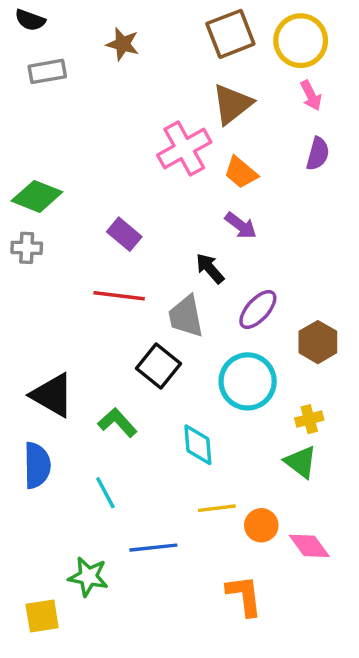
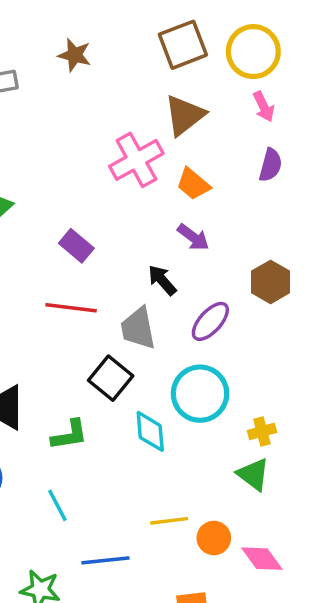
brown hexagon: (318, 342) -> (271, 282), moved
green L-shape: (117, 423) -> (69, 435), turned 123
cyan diamond: (198, 445) -> (150, 431), moved

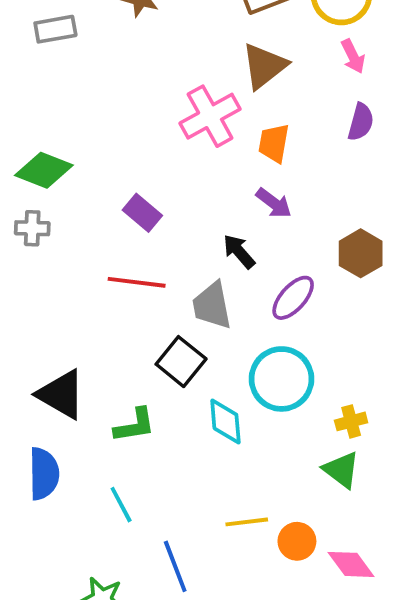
orange trapezoid: (193, 184) -> (274, 143), turned 60
blue line: (105, 560) -> (175, 566), turned 75

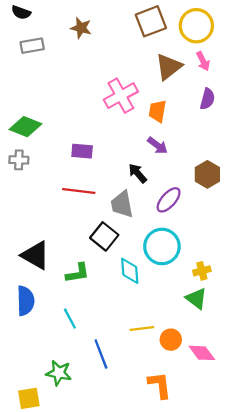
brown triangle: (264, 66) -> (169, 67), moved
purple rectangle: (142, 213) -> (82, 151), turned -35

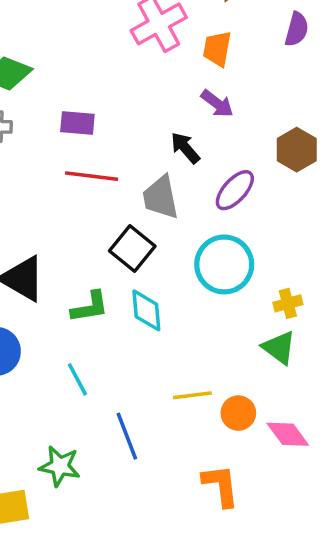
purple rectangle: (82, 151) -> (77, 123), moved
cyan diamond: (130, 271) -> (146, 310), moved

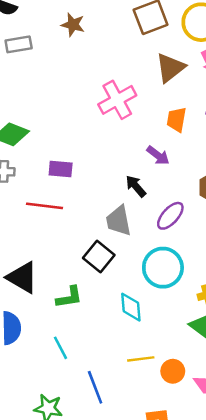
orange trapezoid: (217, 49) -> (176, 120), moved
red line: (92, 176) -> (44, 206), moved
cyan diamond: (146, 310) -> (131, 307), moved

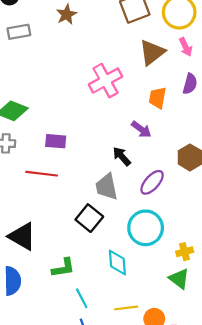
brown star: (73, 25) -> (67, 14), turned 30
green L-shape: (69, 297) -> (63, 268), moved
cyan line: (61, 348) -> (82, 298), moved

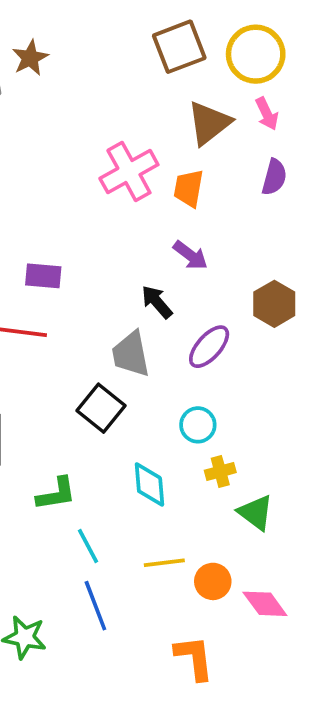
brown star: (67, 14) -> (30, 58), moved
orange trapezoid: (157, 98) -> (189, 188), moved
cyan circle: (146, 228) -> (198, 425), size x0.6
yellow cross: (185, 252) -> (220, 471), moved

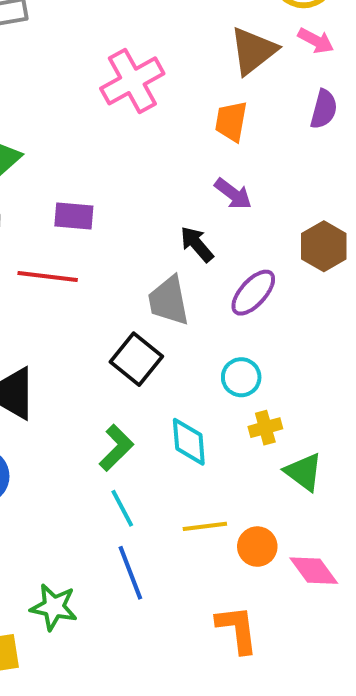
pink arrow: (267, 114) -> (316, 41), turned -36
pink cross: (129, 172) -> (132, 81), moved
green L-shape: (56, 494) -> (116, 448), moved, turned -36

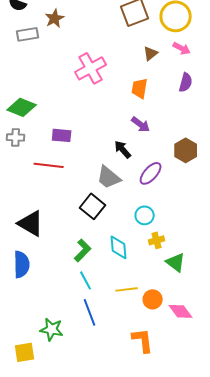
brown triangle: (253, 51) -> (151, 53), size x0.6
gray trapezoid: (169, 301) -> (109, 177), turned -40

